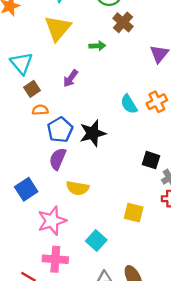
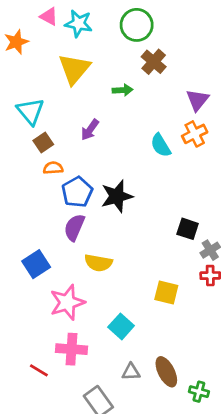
orange cross: (157, 102) -> (195, 134), moved
cyan semicircle: (129, 104) -> (161, 145), moved

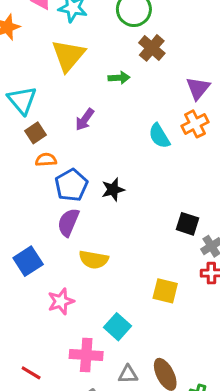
black star: (117, 196) -> (113, 190), size x0.7
pink star: (67, 302) -> (61, 301), size x0.7
pink cross: (71, 349) -> (86, 355), moved

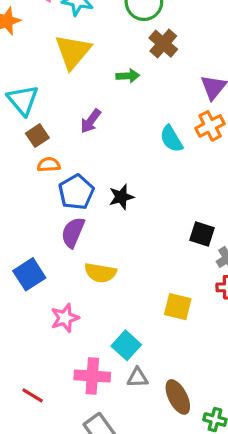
gray triangle: (128, 374) -> (137, 378), moved

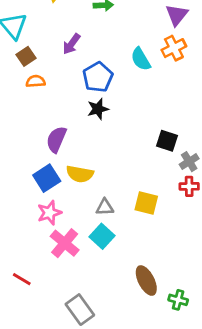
blue pentagon: (76, 192) -> (98, 77), moved
blue square: (29, 274) -> (47, 178), moved
pink cross: (92, 376) -> (65, 243), moved, turned 36
gray triangle: (137, 378) -> (105, 207), moved

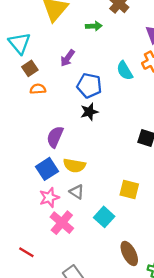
blue pentagon: (98, 77) -> (89, 85), turned -30
gray triangle: (105, 207) -> (77, 192), moved, turned 35
cyan square: (102, 236) -> (104, 217), moved

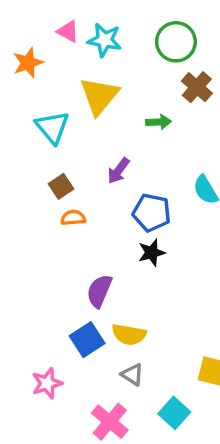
cyan triangle: (20, 43) -> (52, 127), moved
pink star: (49, 197) -> (47, 383), moved

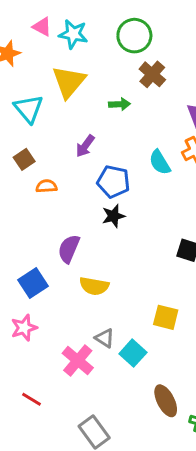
brown square: (61, 186) -> (24, 159), moved
blue square: (87, 340) -> (33, 283), moved
gray triangle: (132, 375) -> (105, 338), moved

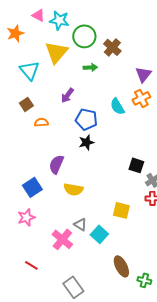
green circle: (134, 36) -> (84, 36), moved

